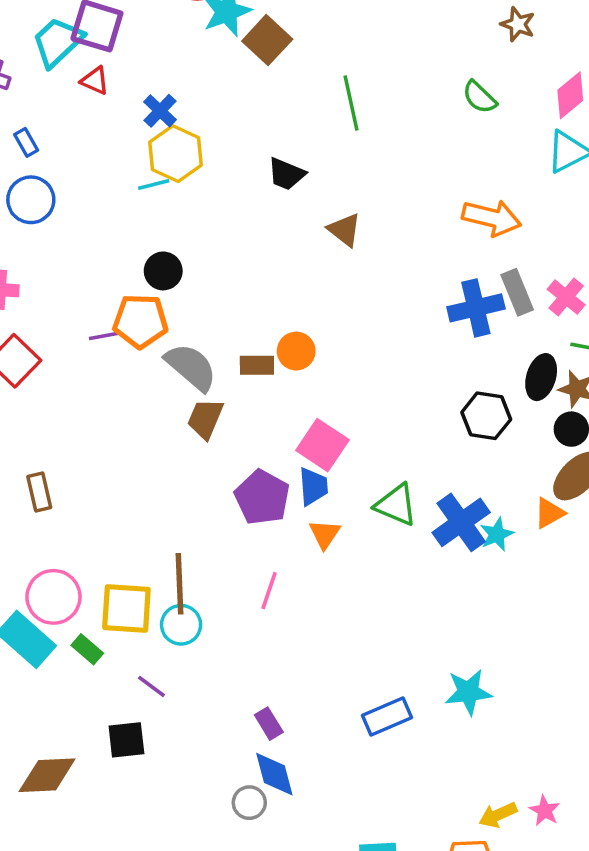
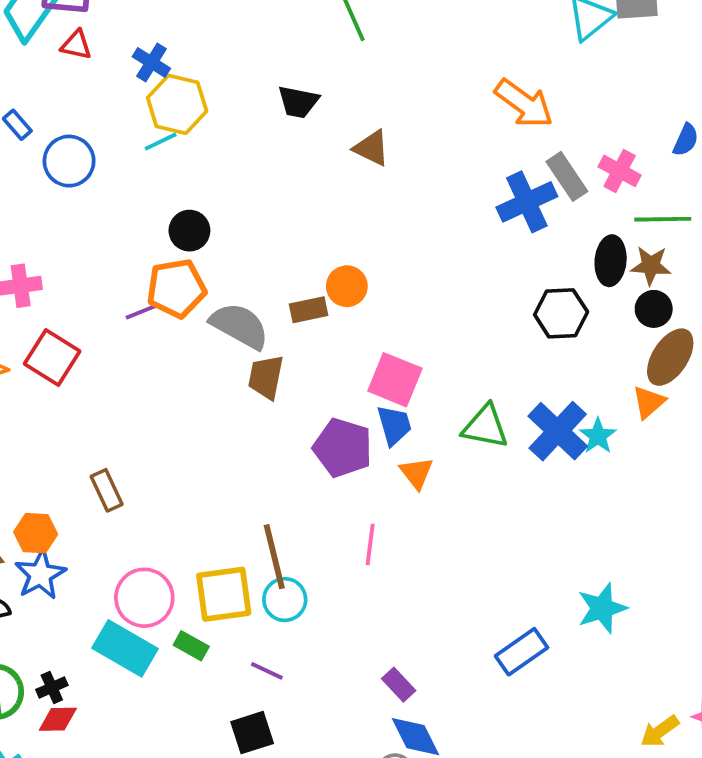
blue circle: (31, 200) -> (69, 161), moved
orange arrow: (492, 218) -> (524, 103), turned 34

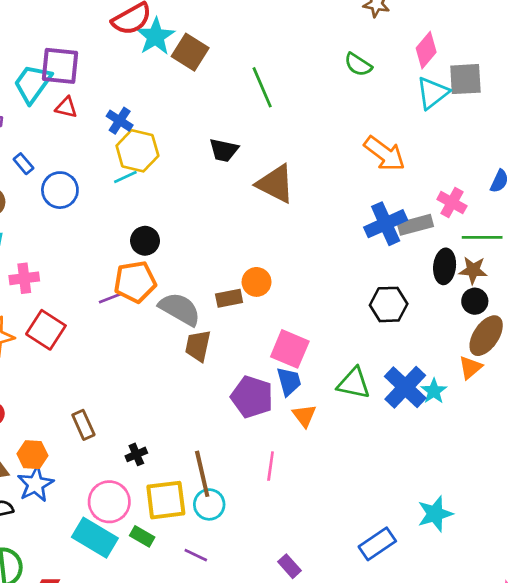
brown triangle: (372, 148) -> (276, 184), size x1.5
gray rectangle: (567, 176) -> (415, 225), moved, turned -72
black hexagon: (561, 313) -> (389, 304), moved
black cross: (52, 687) -> (136, 454), moved

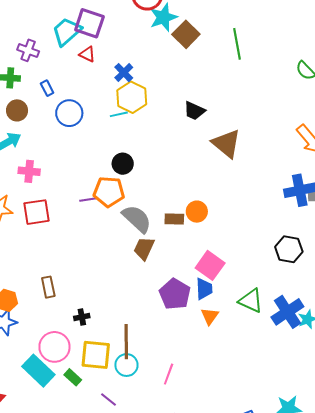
green line: (262, 87) -> (237, 44), moved
red square: (46, 330) -> (37, 212), turned 36
pink line: (271, 466) -> (169, 374), moved

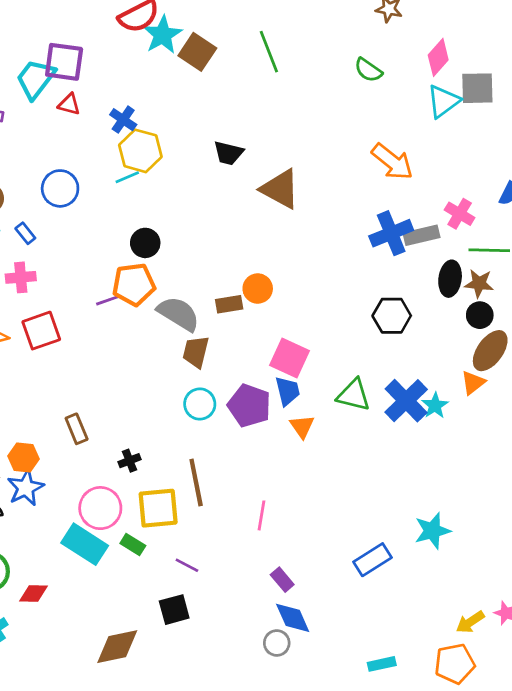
blue rectangle: (47, 88) -> (25, 233), moved
cyan circle: (126, 365) -> (200, 404), moved

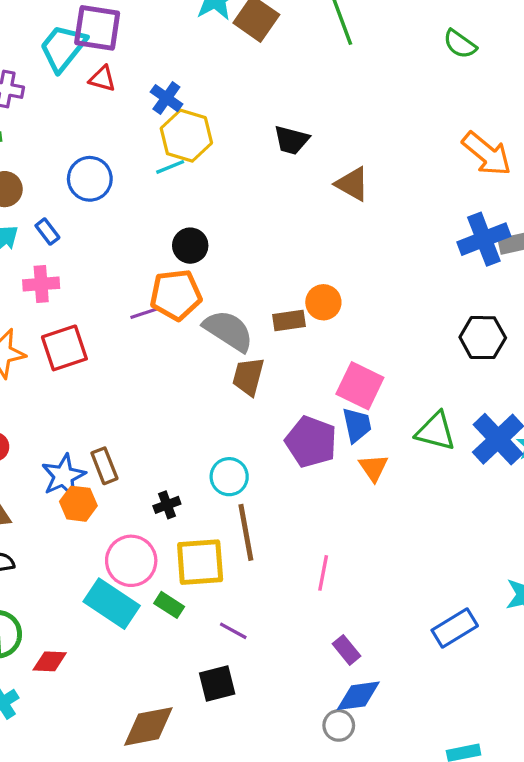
brown triangle: (280, 189) -> (352, 184), size x0.7
cyan circle: (200, 404) -> (229, 477), moved
orange hexagon: (24, 458) -> (78, 504), moved
blue star: (26, 488) -> (63, 476), moved
blue diamond: (293, 618) -> (358, 696), turned -75

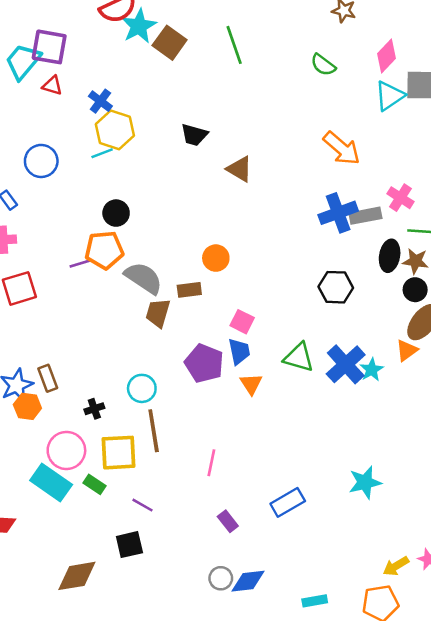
brown rectangle: (289, 320) -> (189, 290), moved
pink square: (360, 386) -> (242, 322), size x0.7
blue rectangle: (455, 628) -> (288, 502), moved
blue diamond: (358, 696) -> (248, 581), moved

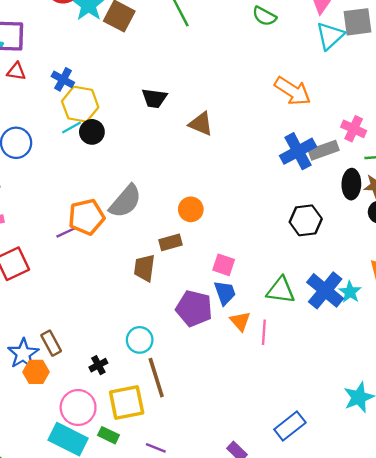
black circle: (116, 213) -> (92, 132), moved
gray semicircle: (144, 278) -> (125, 201), moved, turned 105
pink line: (211, 463) -> (264, 332), moved

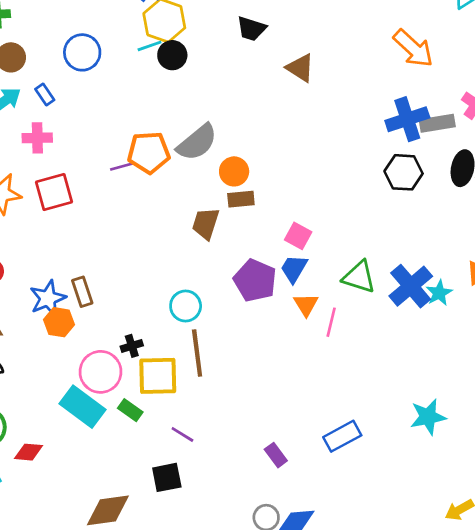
orange circle: (191, 209) -> (234, 171), moved
black hexagon: (306, 220) -> (404, 172), moved
blue trapezoid: (225, 293) -> (294, 269), turned -140
black cross: (98, 365) -> (132, 346), moved

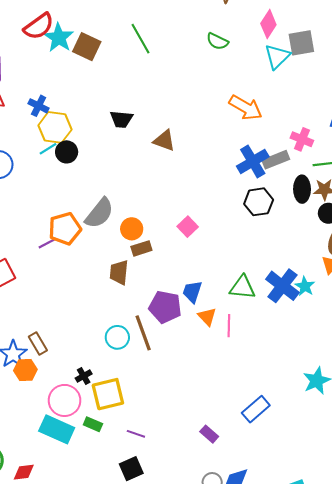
pink square: (298, 236) -> (188, 227), moved, turned 30
brown line: (197, 353) -> (143, 333), moved

